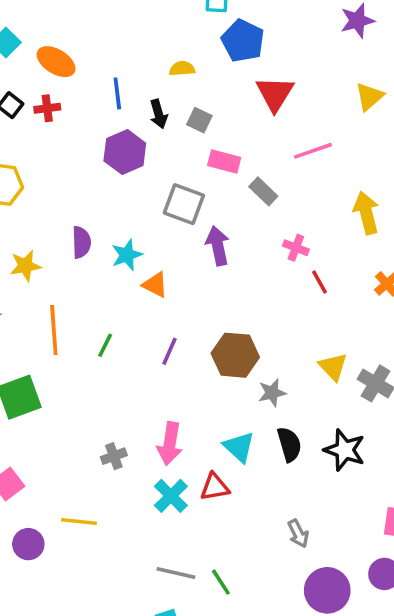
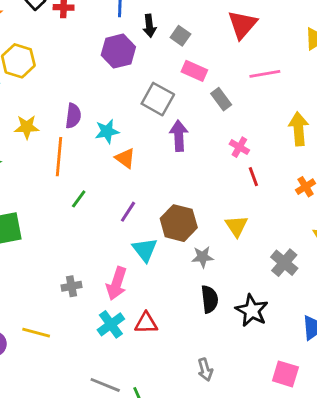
orange line: (54, 330) -> (59, 157), moved
yellow triangle: (333, 367) -> (236, 226), moved
cyan triangle: (239, 447) -> (145, 250), moved

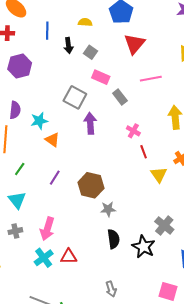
purple hexagon: (118, 51) -> (20, 66), moved
yellow triangle: (236, 226) -> (159, 175), moved
cyan triangle: (145, 250) -> (17, 200), moved
gray cross: (284, 263) -> (164, 225), moved

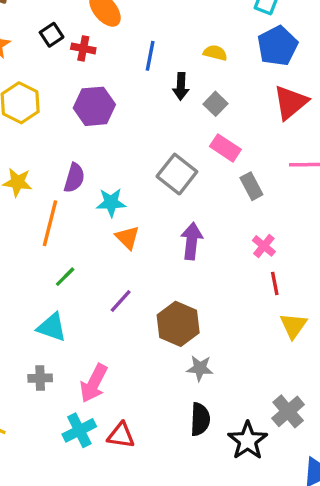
purple arrow: (90, 123) -> (192, 241), moved
cyan triangle: (17, 200) -> (52, 327), turned -42

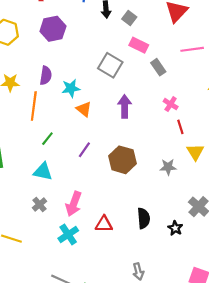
gray star: (200, 368) -> (168, 167), moved
gray cross: (40, 378) -> (39, 205), turned -32
red triangle: (121, 435) -> (104, 224), moved
black star: (248, 441) -> (175, 228), size x0.6

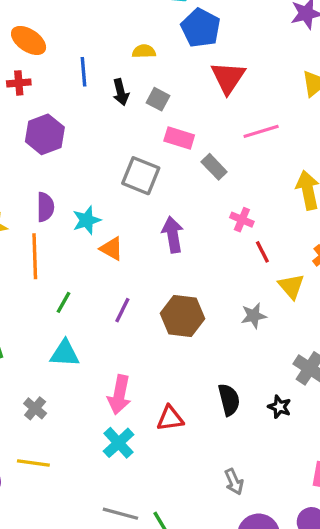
gray cross: (39, 205) -> (35, 408), moved

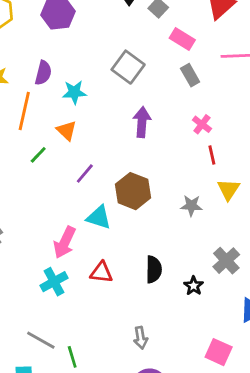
pink rectangle: (179, 138) -> (182, 39), moved
orange triangle: (112, 249) -> (67, 131), moved
cyan triangle: (65, 353) -> (99, 217), moved

